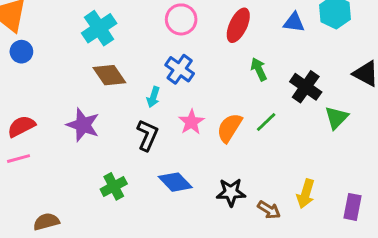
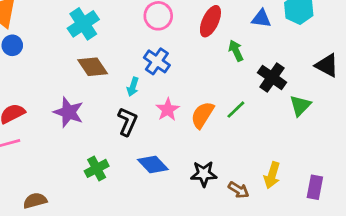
green arrow: (259, 69) -> (236, 51), moved

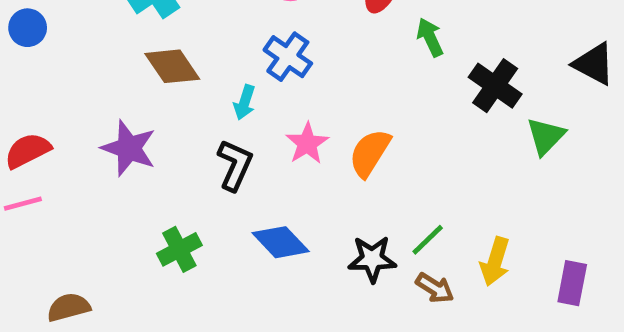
green line: (236, 110) -> (428, 240), moved

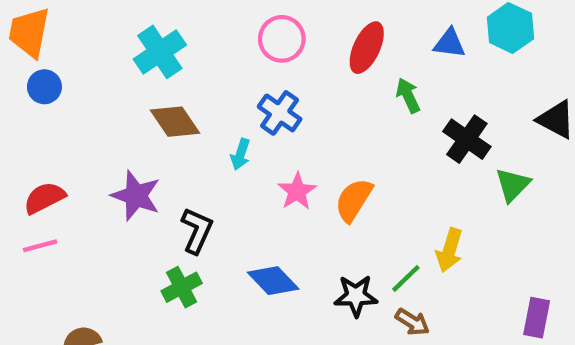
black L-shape: (235, 165) -> (197, 231), moved
yellow arrow: (495, 261) -> (449, 250), moved

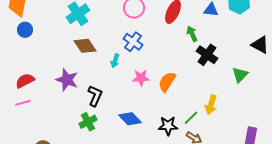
black cross: (467, 139) -> (207, 55), moved
pink star: (297, 191) -> (141, 78), turned 30

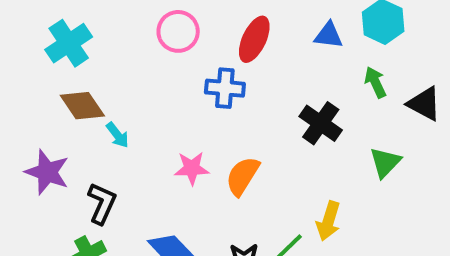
green arrow: (192, 34) -> (375, 82), moved
blue cross: (133, 42) -> (225, 88), moved, turned -30
cyan arrow: (115, 61) -> (117, 135), moved, turned -56

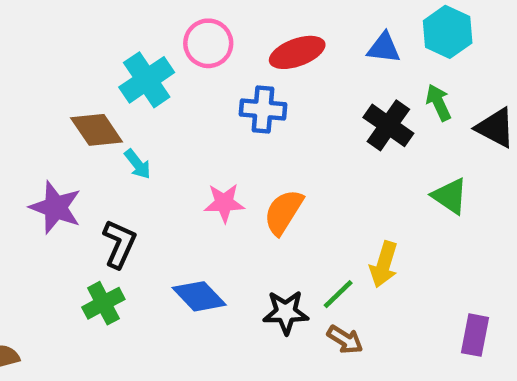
red ellipse: (254, 39) -> (297, 52), turned 45
cyan cross: (69, 43) -> (147, 80), moved
black cross: (321, 123) -> (388, 125), moved
green triangle: (385, 162) -> (450, 196), turned -40

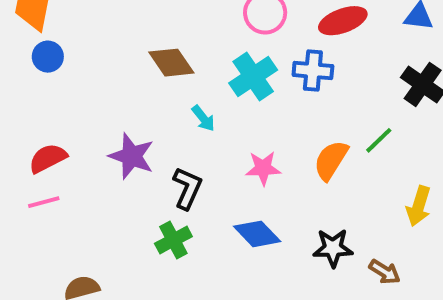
cyan cross: (147, 80) -> (253, 76), moved
brown diamond: (97, 130) -> (171, 63), moved
pink star: (224, 203) -> (263, 168), moved
green line: (338, 294) -> (379, 140), moved

